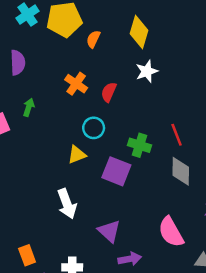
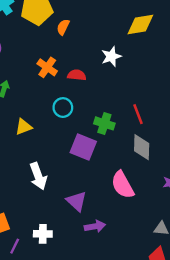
yellow diamond: (139, 32) -> (140, 24), moved, turned 64
red semicircle: (109, 92) -> (77, 75), turned 72
yellow triangle: (77, 155) -> (24, 127), moved
pink semicircle: (171, 232) -> (123, 185), moved

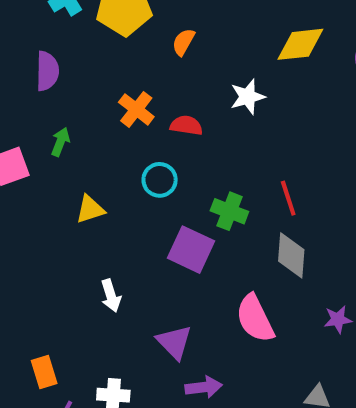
orange semicircle: (63, 27) -> (183, 42), moved
white arrow: (38, 176) -> (111, 296), size x0.7

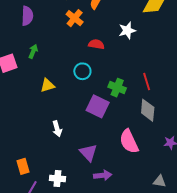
orange cross: (136, 109) -> (75, 18), moved

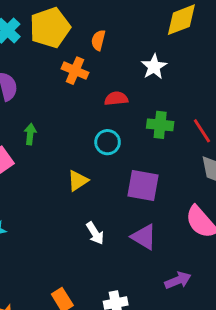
yellow triangle: (47, 85) -> (78, 181), moved
green cross: (117, 88) -> (160, 125), moved
purple triangle: (88, 153) -> (144, 237), moved

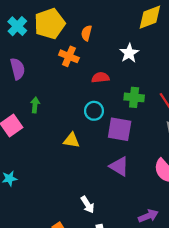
yellow triangle: (78, 181) -> (71, 140), turned 42
purple square: (143, 185) -> (120, 129), moved
white arrow: (95, 233) -> (88, 205), moved
purple triangle: (144, 237) -> (119, 166), moved

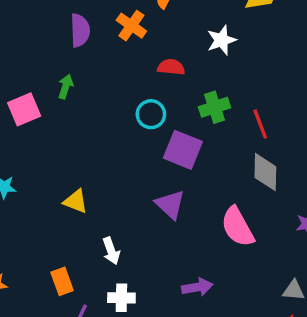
purple semicircle: (18, 69) -> (80, 30), moved
green cross: (134, 97) -> (214, 107), turned -36
yellow triangle: (71, 140) -> (76, 201), moved

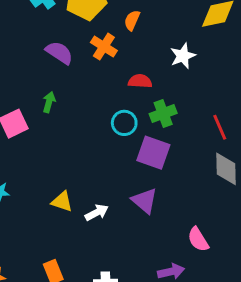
purple semicircle: (80, 30) -> (59, 53), turned -52
green cross: (214, 107) -> (163, 114), moved
pink semicircle: (238, 227) -> (198, 239), moved, size x0.7
white arrow: (111, 251) -> (97, 213), moved, turned -95

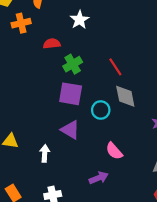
orange cross: (104, 47) -> (21, 23), turned -36
cyan circle: (124, 123) -> (101, 110), moved
white arrow: (97, 213) -> (45, 153), moved, turned -49

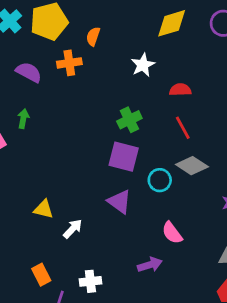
red semicircle: (52, 44) -> (180, 90), moved
gray diamond: (125, 96) -> (192, 166), turned -50
white arrow: (45, 153) -> (73, 229), moved, turned 35

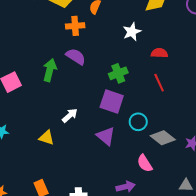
purple semicircle: (29, 72) -> (76, 57), moved
green arrow: (23, 119) -> (50, 70), moved, size x1.5
gray diamond: (192, 166) -> (163, 138), moved
white arrow: (73, 229) -> (70, 115), moved

